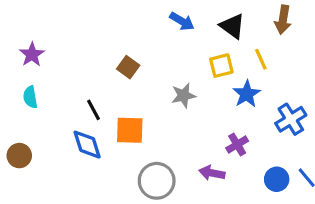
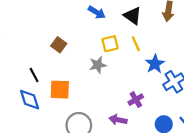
yellow line: (261, 59) -> (136, 44), moved
yellow square: (221, 66) -> (110, 44), moved
blue star: (247, 94) -> (155, 64), moved

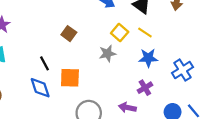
yellow square: (110, 44) -> (120, 33), turned -35
yellow line: (136, 44) -> (145, 33), turned -32
blue star: (155, 64) -> (148, 58), moved, turned 30

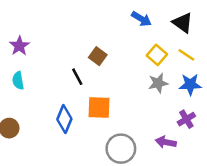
gray star: (107, 53) -> (158, 83), moved
black line: (45, 63) -> (77, 77), moved
blue diamond: (40, 88) -> (64, 119), turned 40

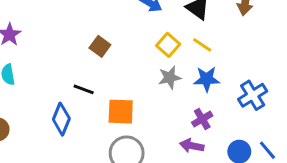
black line: (77, 77) -> (84, 89), moved, turned -42
orange square: (99, 108) -> (121, 112), moved
purple arrow: (166, 142) -> (192, 146), moved

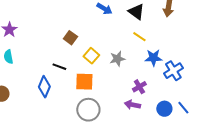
yellow square: (168, 45) -> (91, 56), moved
blue star: (207, 79) -> (153, 58), moved

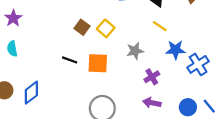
yellow square: (91, 56) -> (106, 28), moved
orange square: (84, 82) -> (98, 63), moved
blue diamond: (44, 87) -> (31, 93), moved, turned 30
purple cross: (139, 87) -> (152, 77), moved

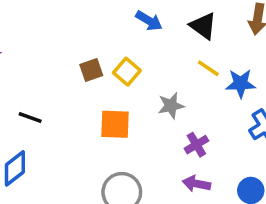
brown square: (82, 27) -> (91, 70), turned 35
blue star: (175, 50) -> (241, 84), moved
black line: (70, 60) -> (30, 117), moved

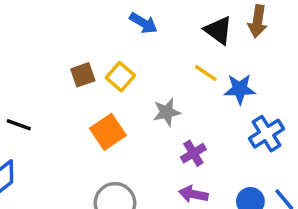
black triangle: (203, 26) -> (218, 30), moved
orange square: (115, 124) -> (108, 132), turned -36

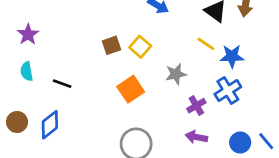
blue cross: (266, 134) -> (228, 90), moved

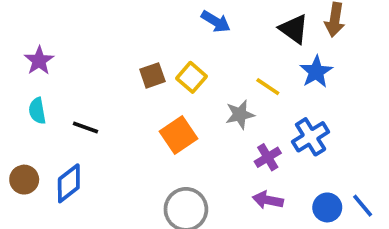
yellow line: (206, 44) -> (268, 87), moved
blue star: (232, 56) -> (316, 72), moved, turned -30

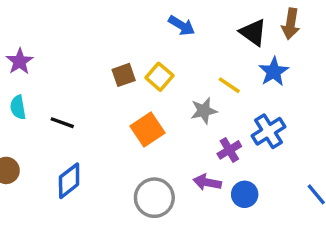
blue diamond: (69, 183) -> (69, 181), moved
purple arrow: (268, 200) -> (207, 182), moved
blue circle: (327, 207) -> (245, 194), moved

